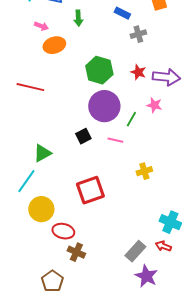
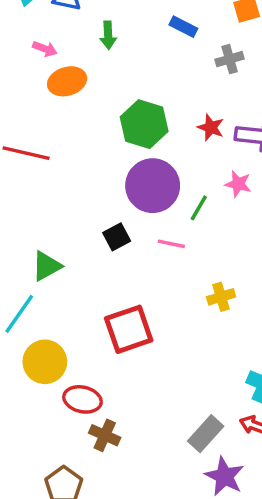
gray cross: (138, 34) -> (230, 59), moved

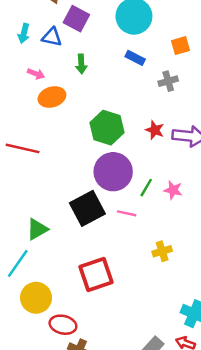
pink star: (238, 184) -> (173, 190), moved
black square: (117, 237) -> (87, 208), size x1.8

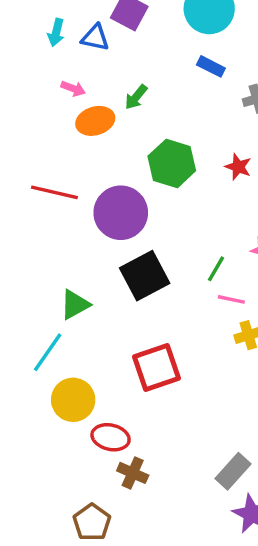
green arrow: (81, 64) -> (136, 97), moved, turned 42
purple circle: (113, 172) -> (121, 213), moved
green line: (146, 188) -> (216, 269), moved
pink line: (127, 213) -> (231, 299), moved

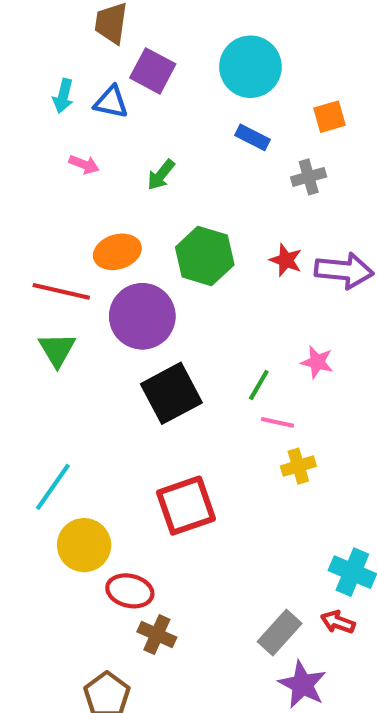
orange ellipse: (95, 121) -> (117, 252), moved
green triangle: (75, 305) -> (57, 350), moved, turned -32

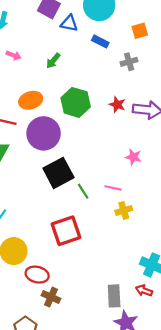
blue triangle: (111, 102) -> (69, 23), moved
green line: (259, 385) -> (83, 191), moved, turned -63
gray rectangle: (280, 632) -> (114, 296), turned -45

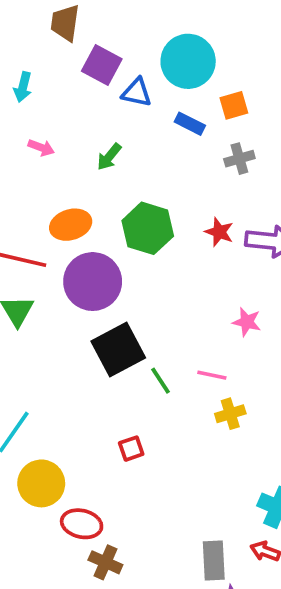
orange square: (140, 31) -> (234, 105), moved
red square: (66, 231) -> (131, 449), size x0.5

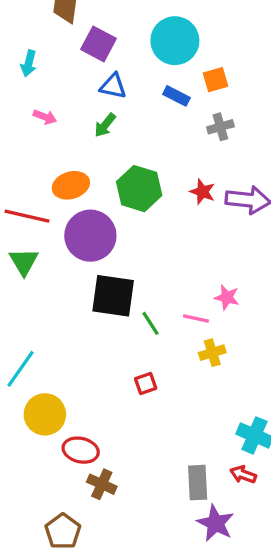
blue triangle: (137, 93) -> (113, 86), moved
pink star: (247, 322) -> (227, 297), moved
black square: (118, 349) -> (113, 296), turned 36
red square: (131, 449) -> (146, 383), moved

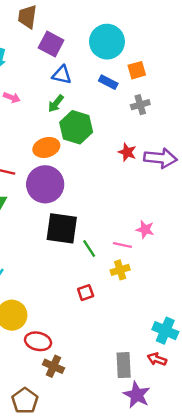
orange ellipse: (71, 185) -> (46, 147), moved
green hexagon: (139, 189) -> (76, 127), moved
yellow cross: (212, 353) -> (120, 270), moved

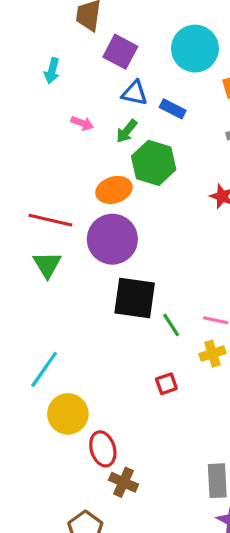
blue rectangle: (108, 82) -> (173, 109), moved
pink arrow: (12, 98) -> (82, 123), moved
red ellipse: (38, 341) -> (103, 449), turned 60

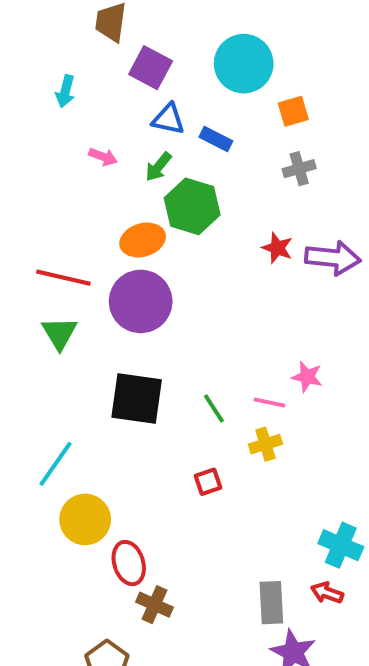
black square: (135, 298) -> (137, 399), moved

